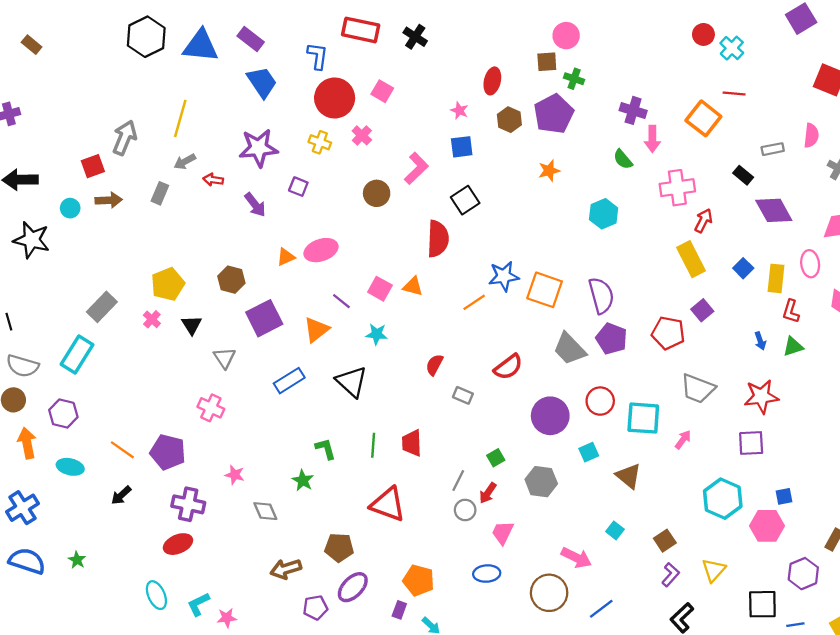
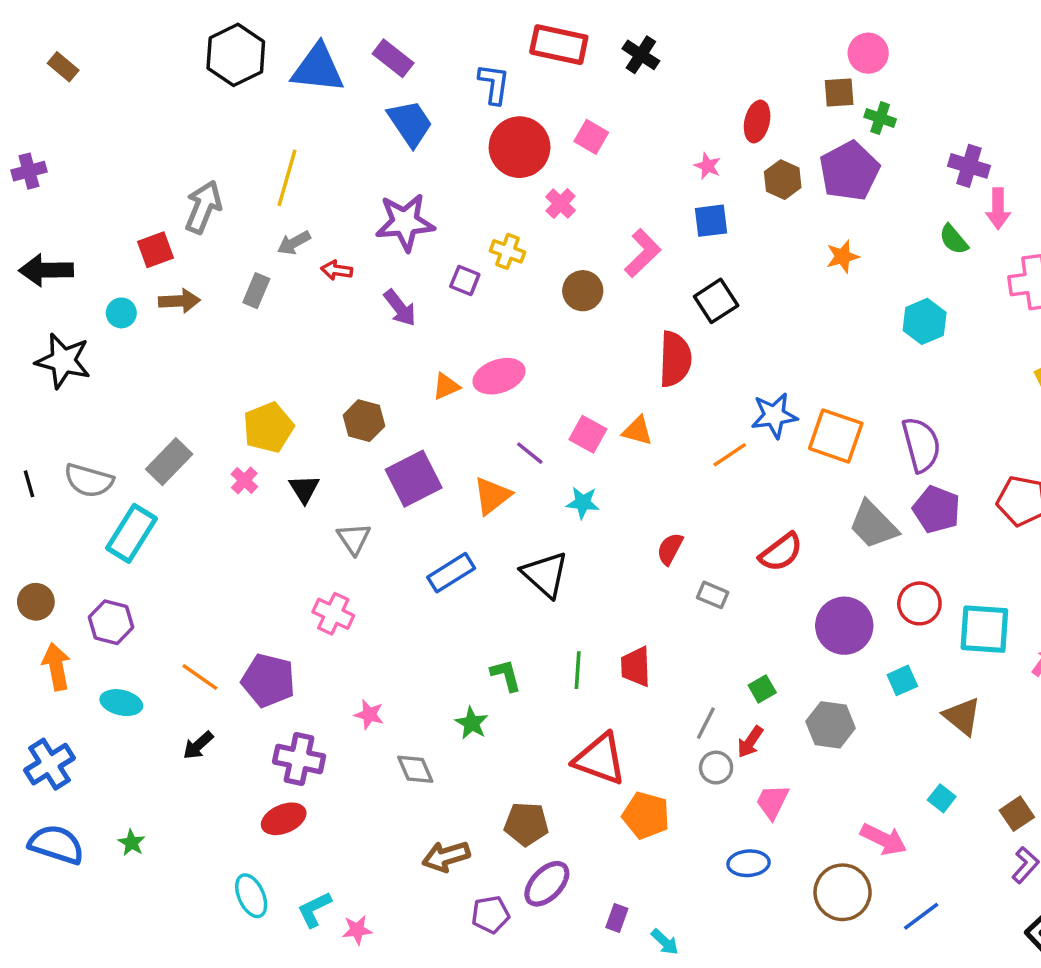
yellow cross: (320, 142) -> (508, 251), moved
gray semicircle: (23, 366) -> (89, 480), moved
orange pentagon: (419, 580) -> (646, 815), moved

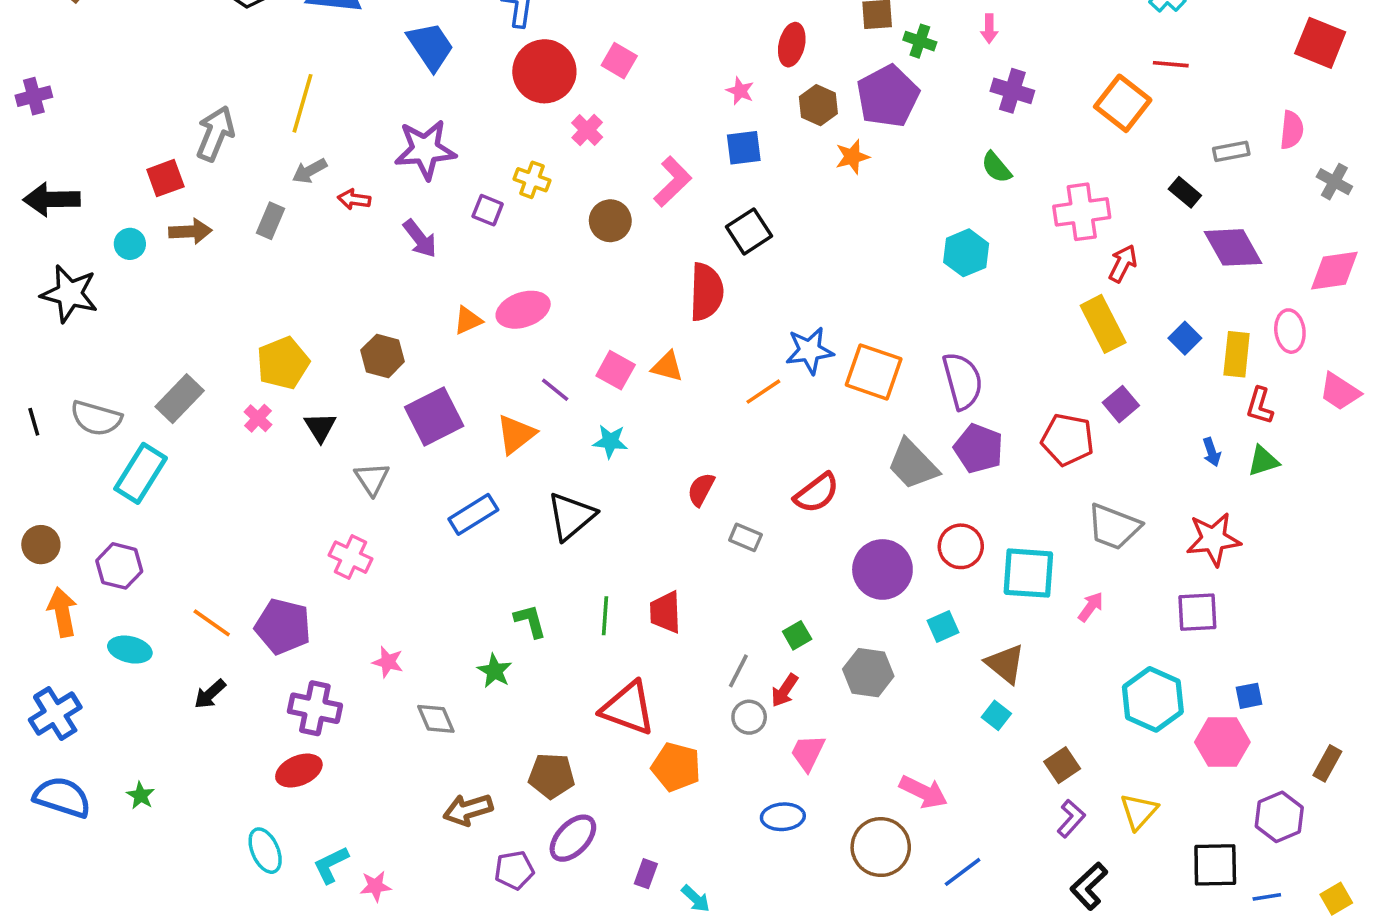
pink arrow: (998, 209) -> (989, 29), moved, size x0.7
orange star: (843, 257) -> (852, 157), moved
black triangle: (545, 574) -> (571, 516), turned 38
cyan square: (942, 798) -> (996, 715), moved

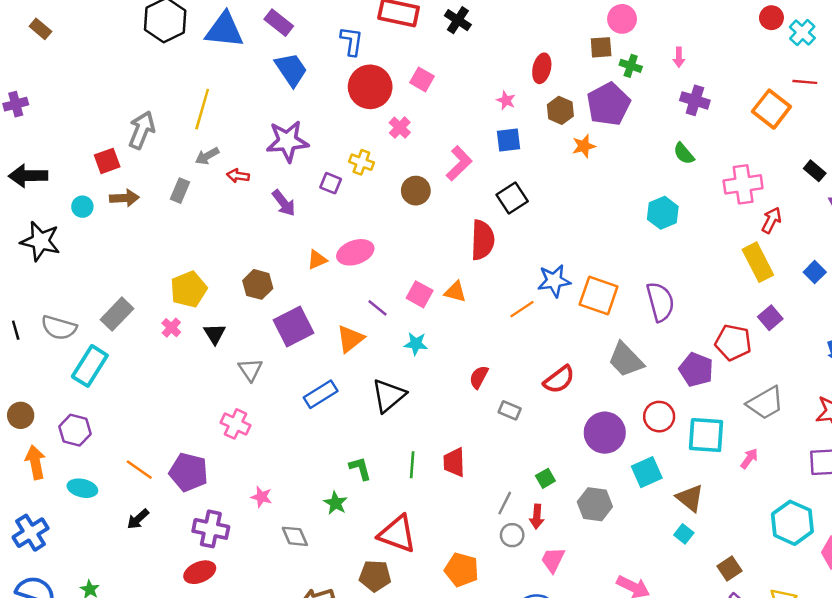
purple pentagon: (979, 448) -> (696, 370), moved
gray trapezoid: (1114, 527) -> (765, 403), turned -51
cyan square: (943, 626) -> (647, 472), size x1.4
red arrow: (785, 690) -> (537, 517), turned -30
red triangle: (628, 708) -> (397, 534), moved

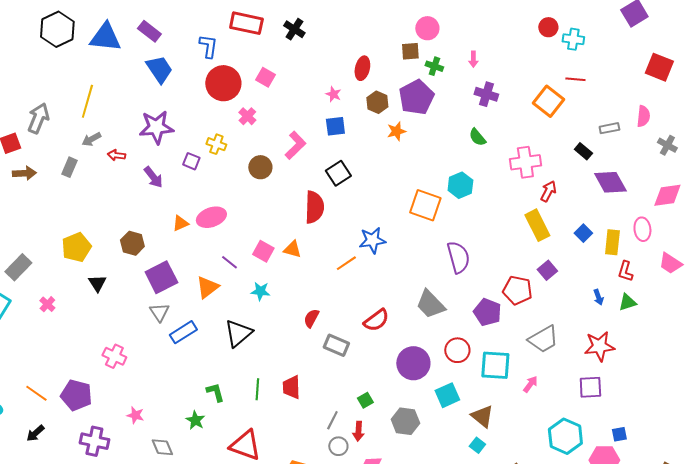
cyan cross: (802, 33) -> (573, 39), turned -35
orange square: (599, 296) -> (425, 205), moved
pink cross: (171, 328) -> (47, 304), moved
gray triangle: (250, 370) -> (159, 312), moved
gray rectangle: (510, 410) -> (336, 345), size x1.4

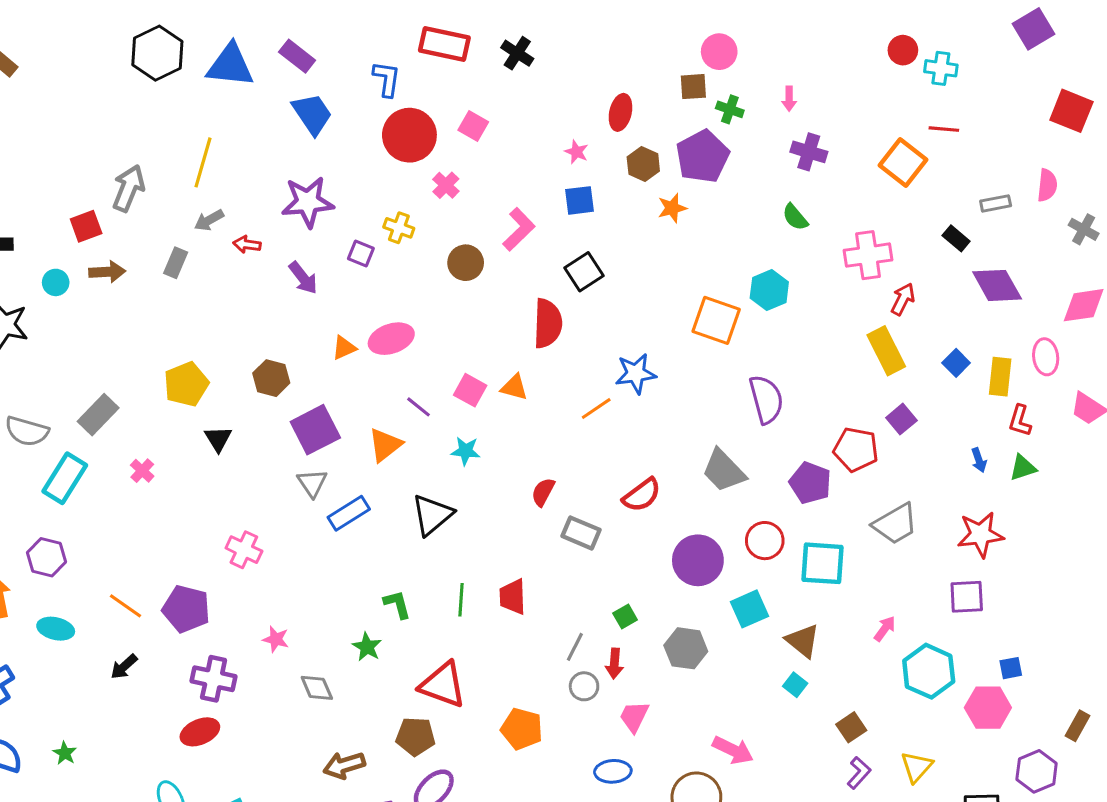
pink arrow: (530, 384) -> (885, 629), moved

